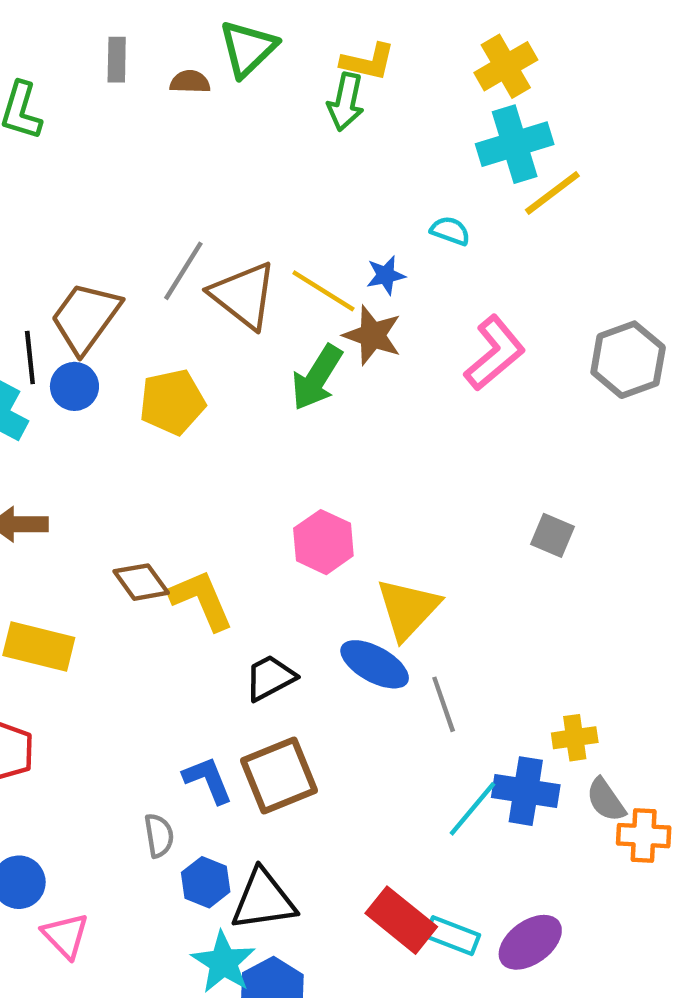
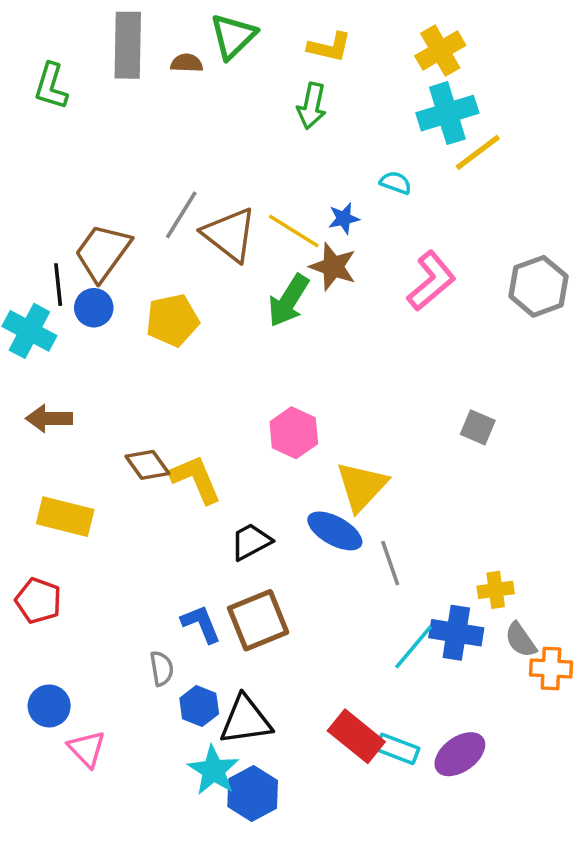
gray rectangle: (117, 60) -> (128, 45), size x1.8
green arrow: (346, 102) -> (312, 106), moved

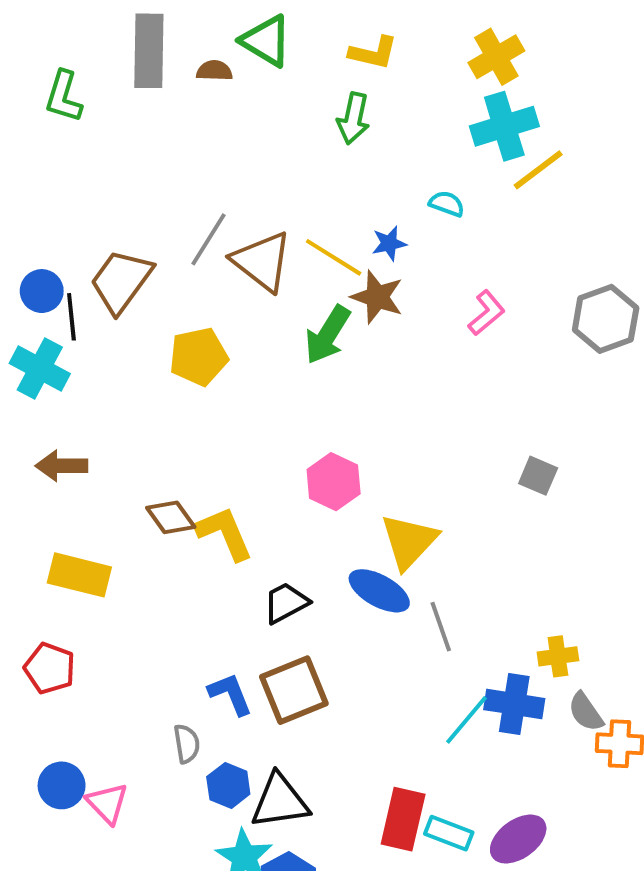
green triangle: (233, 36) -> (266, 41), turned -45
pink L-shape: (431, 281) -> (486, 313), size x0.7
blue circle: (94, 308) -> (42, 291), moved
red rectangle: (356, 736) -> (403, 819), turned 64
pink triangle: (87, 749) -> (107, 803), moved

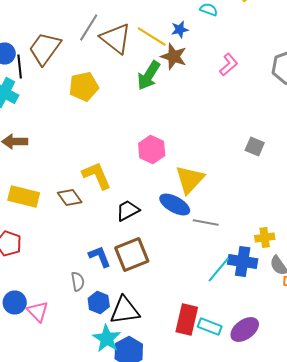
brown diamond: (171, 517) -> (70, 198), moved
gray line: (441, 627) -> (206, 222), turned -60

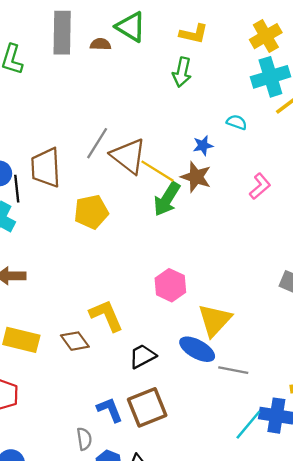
yellow line: (152, 36) -> (158, 171), moved
brown trapezoid: (45, 48) -> (46, 168), turned -39

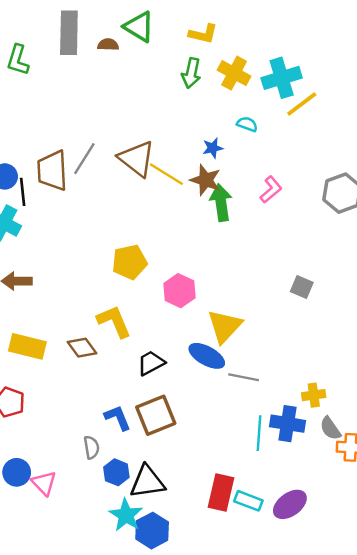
yellow cross: (266, 36) -> (234, 73), moved, turned -32
gray line: (97, 143) -> (84, 159), moved
green arrow: (167, 199) -> (221, 203), moved, turned 140
yellow pentagon: (91, 212) -> (130, 262), moved
cyan line: (248, 425) -> (259, 433), turned -36

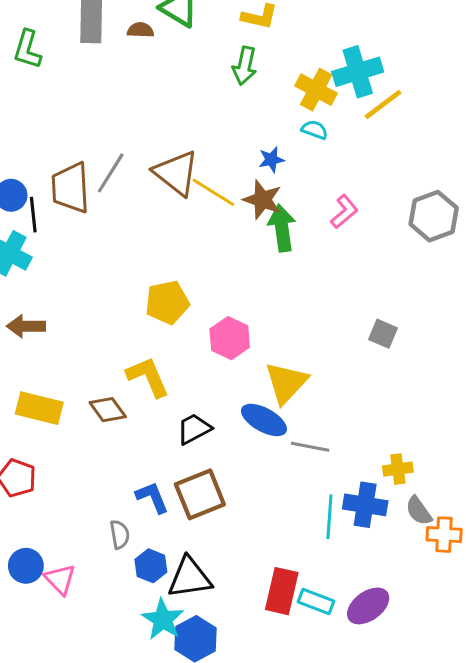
yellow cross: (234, 73) -> (316, 90), moved

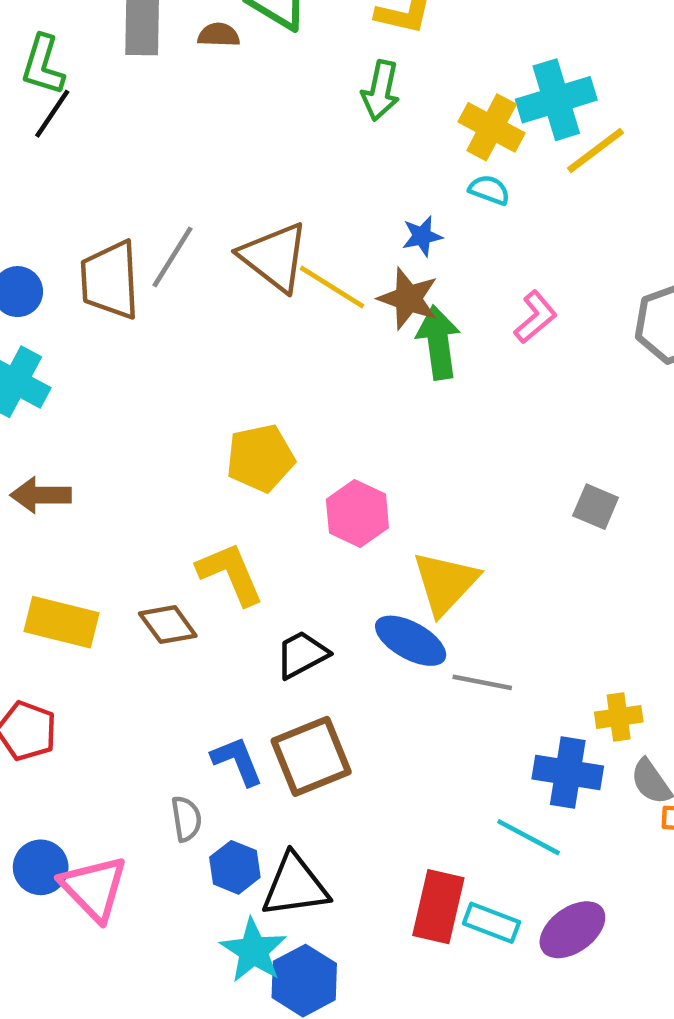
black line: (33, 215) -> (52, 114), moved, turned 40
cyan line: (329, 517) -> (529, 837), moved, turned -66
pink triangle: (60, 579) -> (94, 888), size x1.4

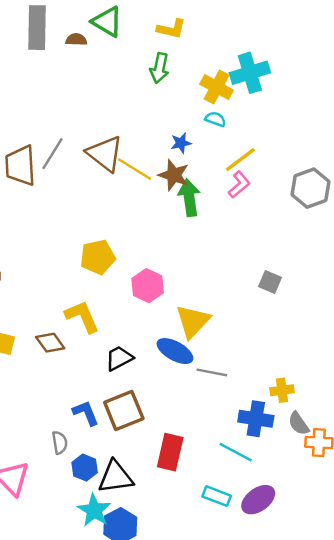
yellow line: (596, 151) -> (240, 160), moved
red rectangle: (438, 907) -> (170, 452), moved

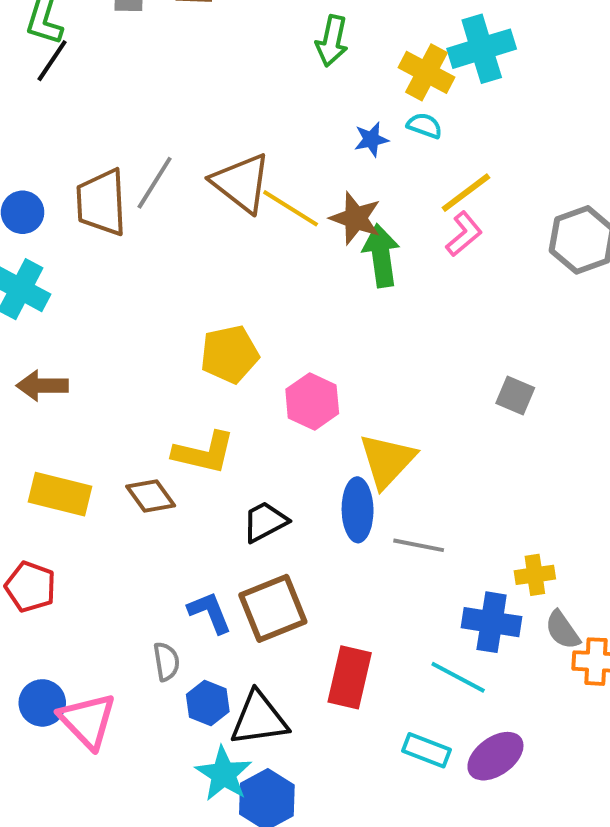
blue star: (181, 143) -> (371, 139), moved
yellow L-shape: (82, 317) -> (204, 453), turned 126
blue ellipse: (175, 351) -> (358, 510), turned 60

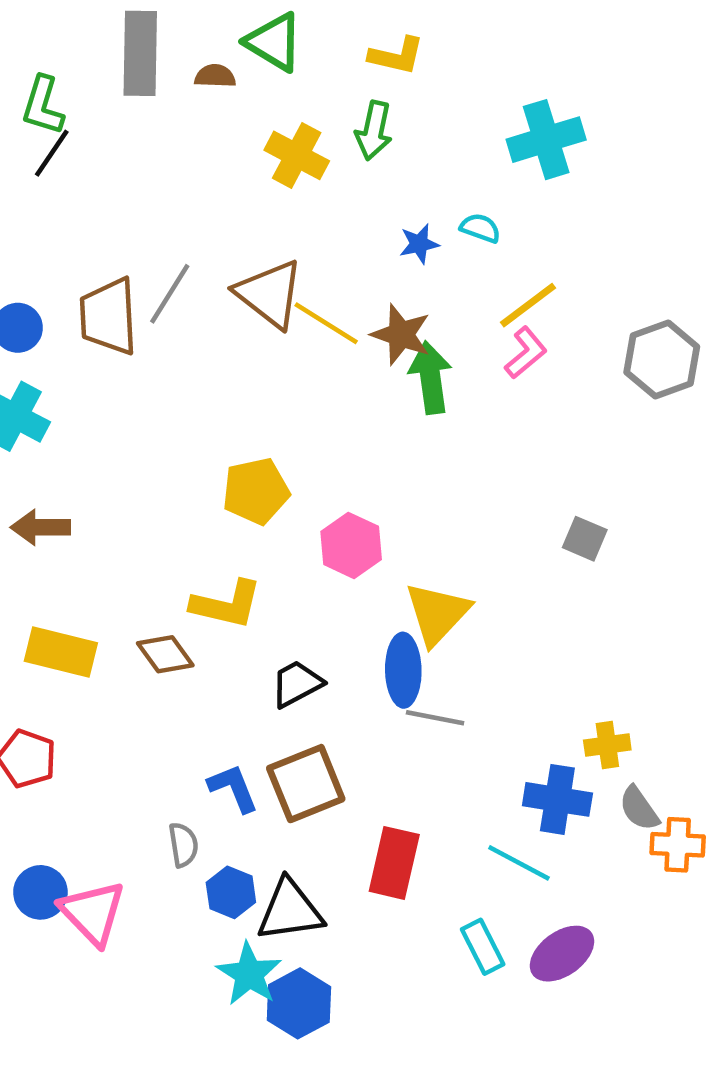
yellow cross: (427, 72) -> (297, 155), moved
gray line: (419, 545) -> (435, 718), moved
cyan rectangle: (427, 750) -> (483, 947), turned 42

